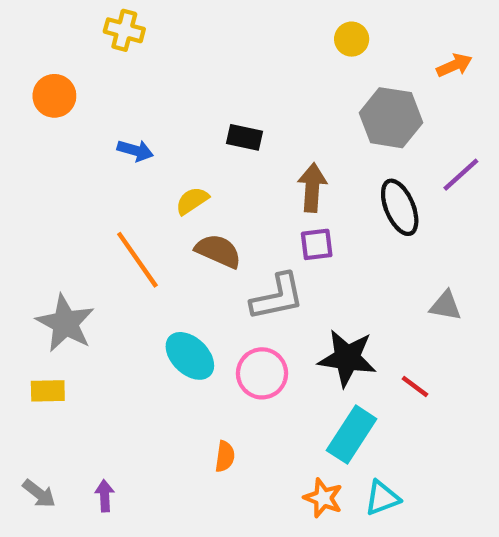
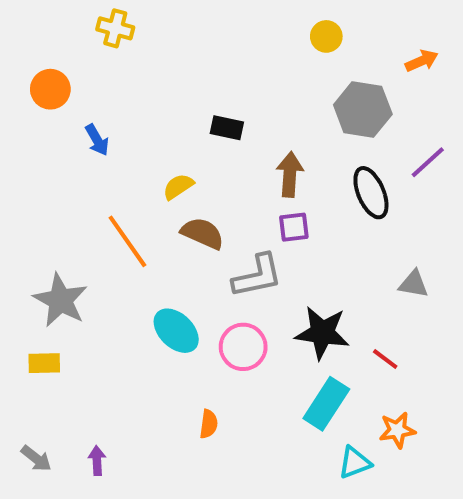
blue arrow: (135, 150) -> (97, 140), moved, turned 44
orange star: (323, 498) -> (397, 430), moved, turned -30

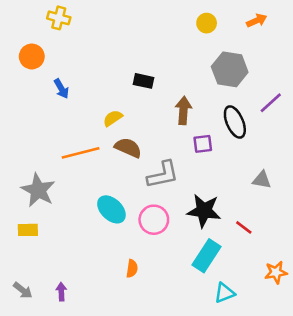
yellow cross: (115, 28) -> (59, 18), moved
orange arrow: (422, 61) -> (257, 20), moved
purple square: (294, 227) -> (203, 144), moved
orange line: (127, 241) -> (81, 153), turned -69
orange star: (397, 430) -> (276, 272), moved

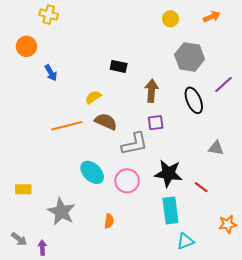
purple square: (203, 144) -> (156, 123), moved
gray star: (38, 190) -> (61, 212), moved
cyan rectangle: (207, 256) -> (170, 210), turned -40
purple arrow: (61, 292) -> (42, 248), moved

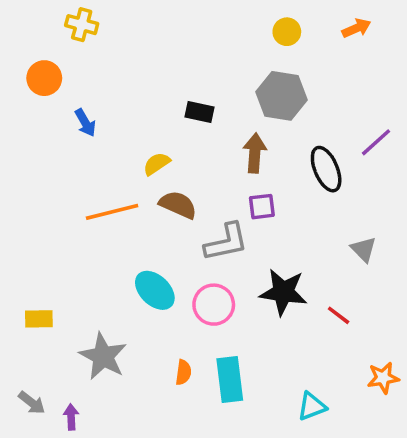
gray hexagon: (190, 57) -> (281, 96), moved
gray triangle: (216, 148) -> (364, 249), turned 35
cyan rectangle: (170, 210) -> (230, 380), moved

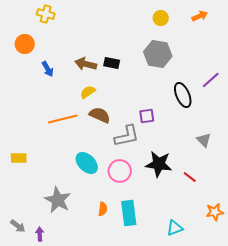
brown arrow: (255, 153) -> (86, 64), moved, turned -80
yellow rectangle: (39, 319) -> (19, 158), moved

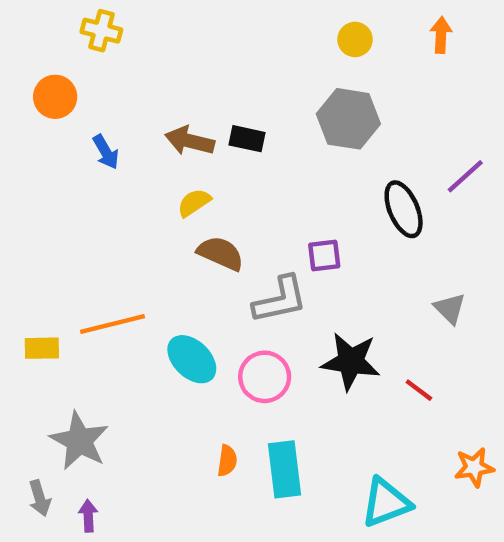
orange arrow: (200, 16) -> (441, 35), turned -63
orange line: (63, 119) -> (112, 324), moved
gray star: (58, 200) -> (79, 441), moved
gray arrow: (18, 226) -> (40, 498), turned 35
cyan triangle: (175, 228) -> (386, 503), size x1.4

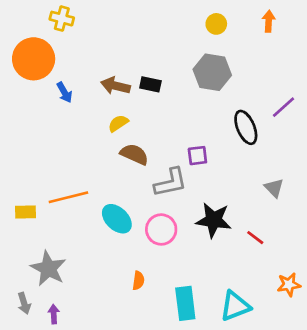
orange circle: (55, 97) -> (34, 59), size x1.6
cyan rectangle: (284, 469) -> (185, 303), moved

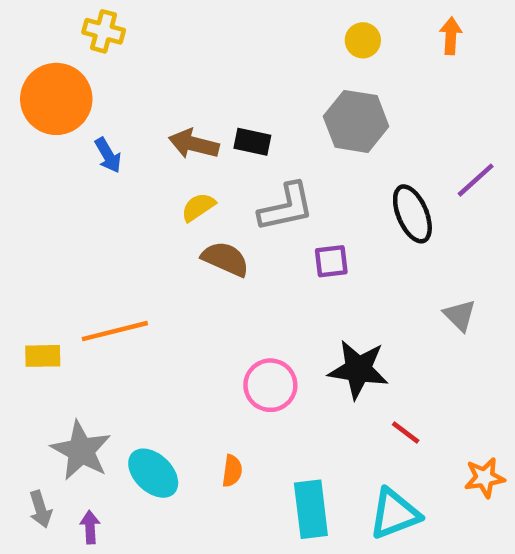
gray L-shape: (171, 182) -> (286, 207), moved
cyan ellipse: (117, 219) -> (153, 473), moved
red line: (255, 238) -> (406, 433), moved

